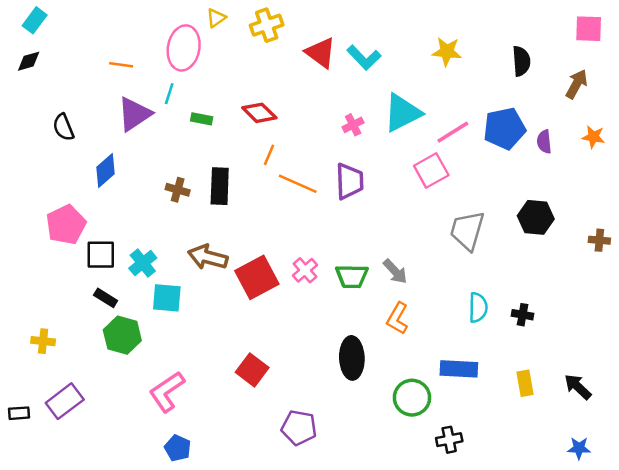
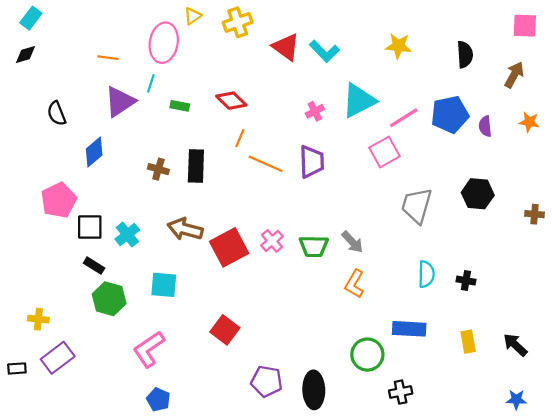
cyan square: (167, 298) -> (164, 285), moved
yellow cross: (43, 341) -> (38, 319), moved
black ellipse: (352, 358) -> (314, 390), moved

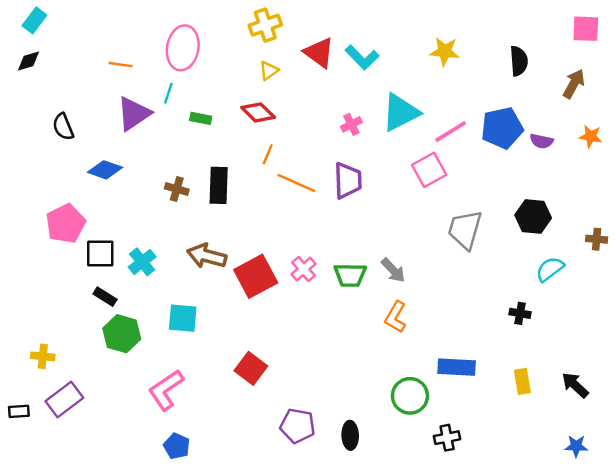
yellow triangle: (193, 16) -> (269, 71), moved
purple semicircle: (485, 126) -> (542, 141), turned -72
blue diamond: (94, 152) -> (105, 170), turned 60
cyan semicircle: (426, 274) -> (550, 269), moved, turned -128
black ellipse: (314, 390) -> (350, 435), size x0.7

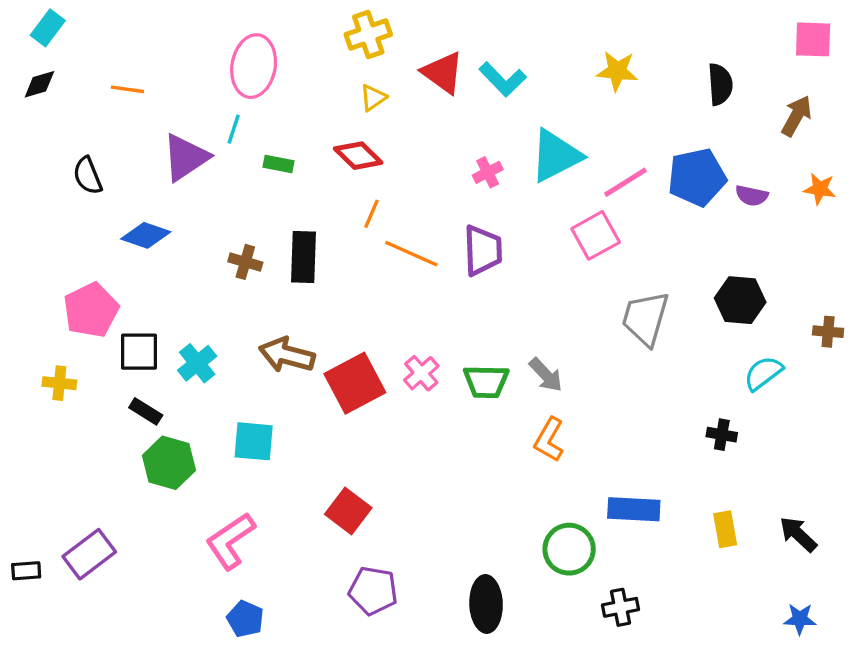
orange line: (121, 65) -> (127, 89), moved
yellow cross: (43, 356) -> (59, 383), moved
purple pentagon: (298, 426) -> (373, 591), moved
black ellipse: (350, 435) -> (486, 604), size x1.4

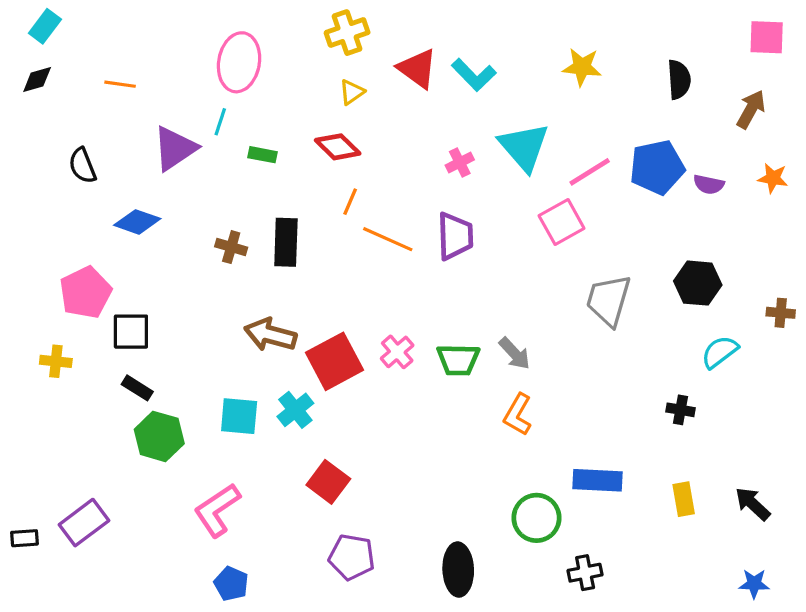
cyan triangle: (556, 156) -> (524, 147), turned -44
cyan cross: (197, 363) -> (295, 410), moved

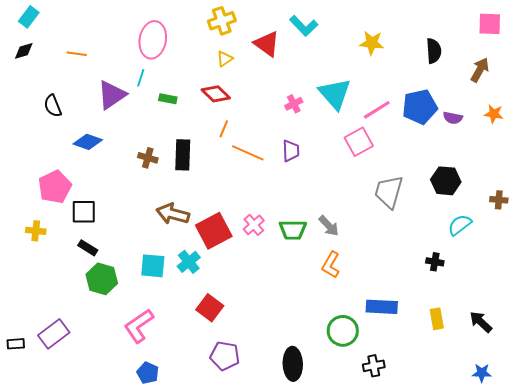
cyan L-shape: (474, 75) -> (304, 26), moved
purple trapezoid: (455, 236) -> (291, 151), size x0.7

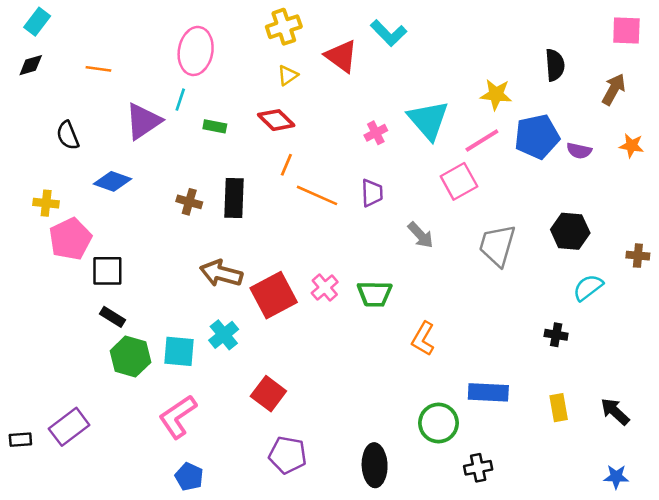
yellow star: (372, 43) -> (496, 94), moved
gray arrow: (329, 226) -> (421, 235), moved
yellow cross: (36, 231) -> (46, 203), moved
cyan cross: (189, 262) -> (224, 335), moved
cyan square: (153, 266) -> (179, 351), moved

